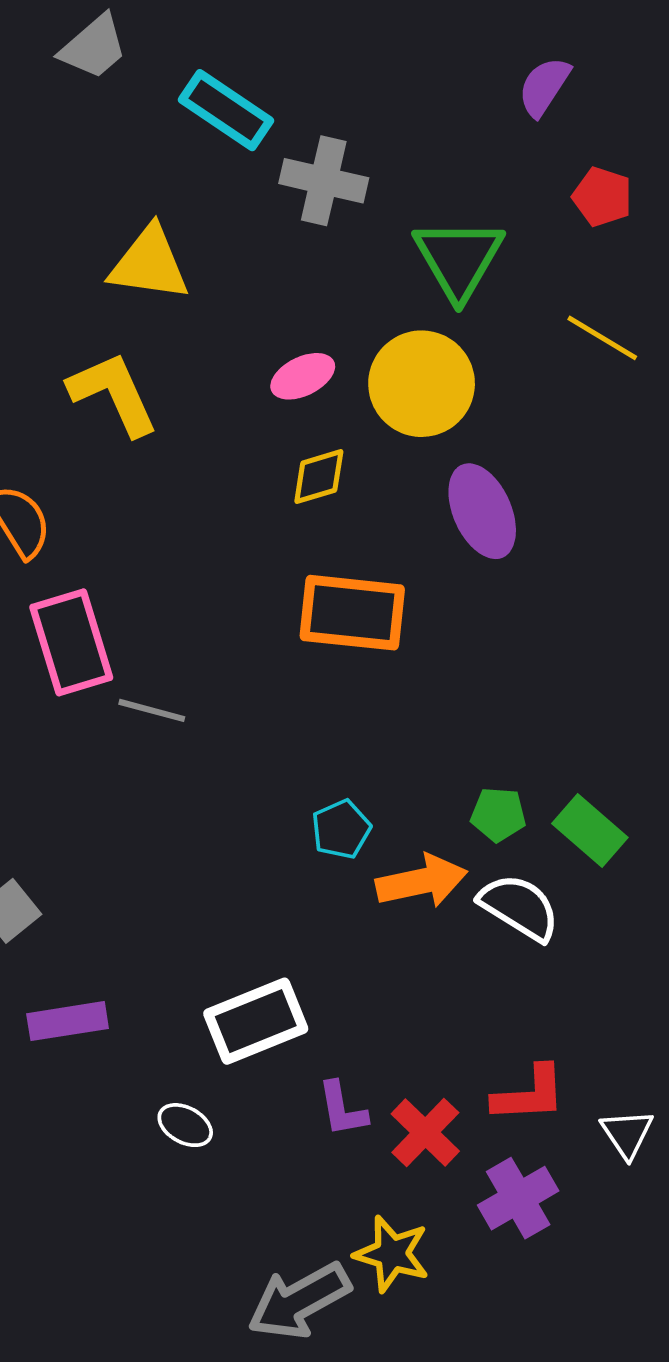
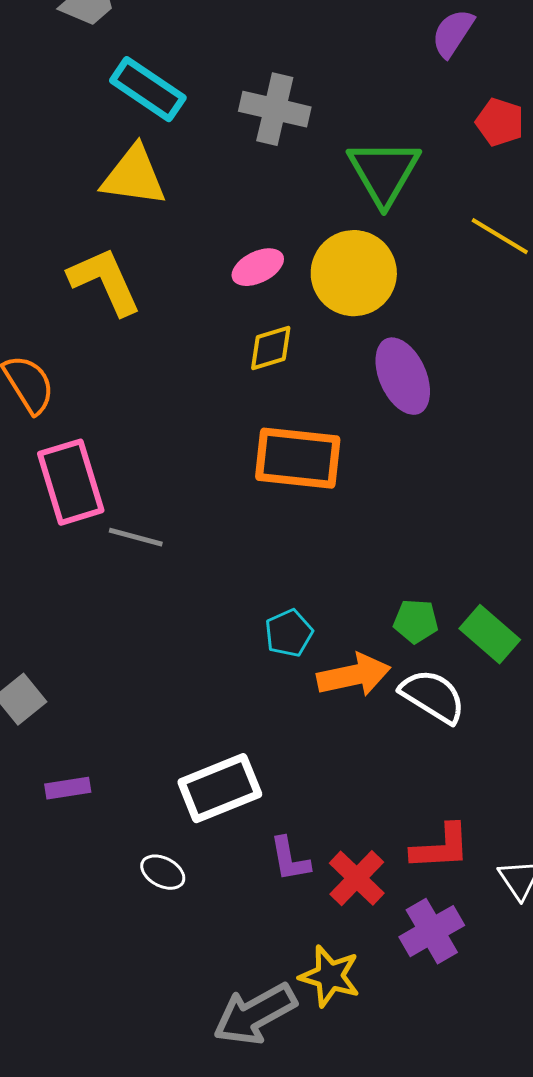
cyan rectangle: (226, 110) -> (148, 89), moved
purple rectangle: (68, 1021) -> (68, 788), size x0.7

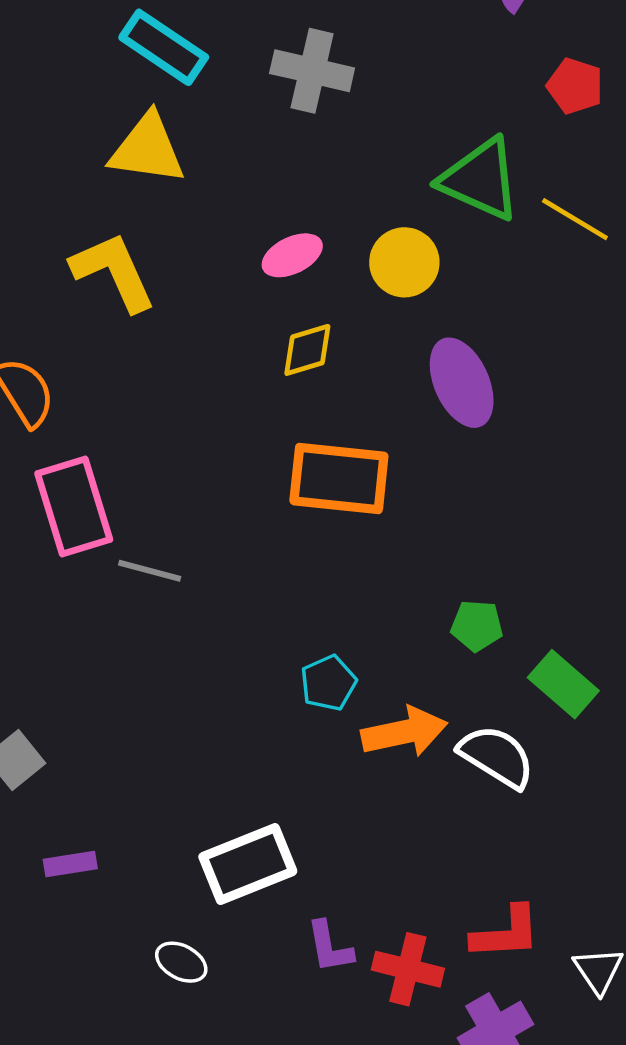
green triangle: (384, 172) -> (480, 179), moved, turned -36
yellow circle: (354, 273) -> (404, 262), size x0.7
green pentagon: (416, 621) -> (477, 626), moved
red cross: (357, 878) -> (408, 969), turned -30

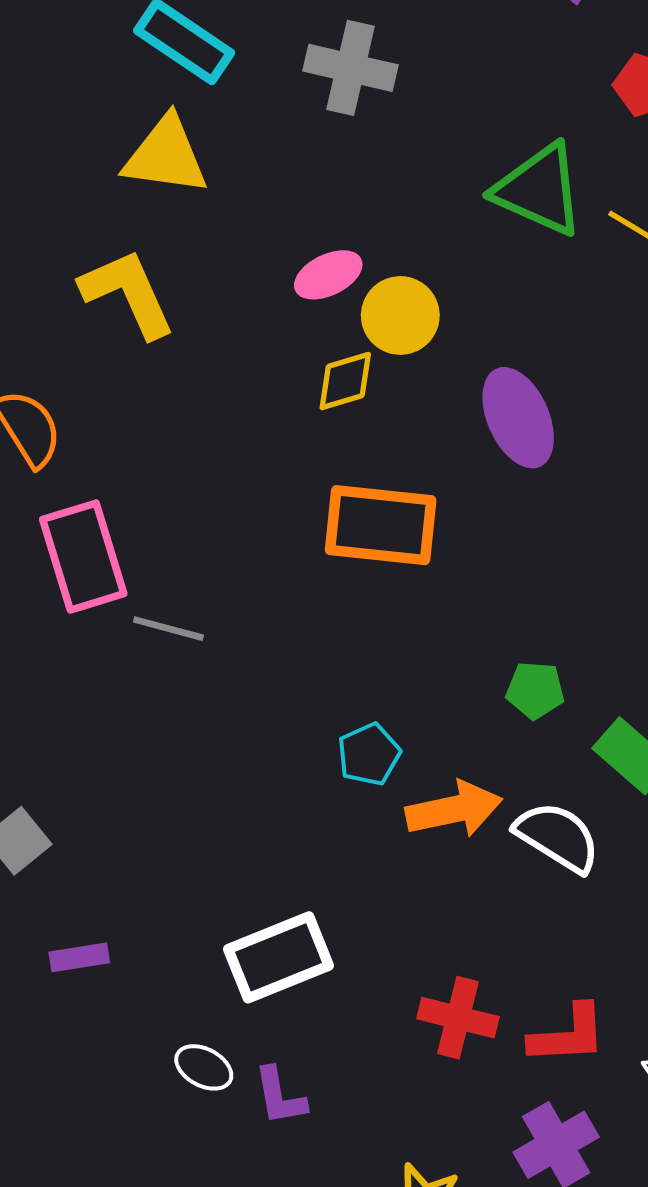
yellow circle: (404, 262) -> (400, 315), moved
purple L-shape: (330, 947) -> (280, 1096), moved
red cross: (408, 969) -> (458, 1018), moved

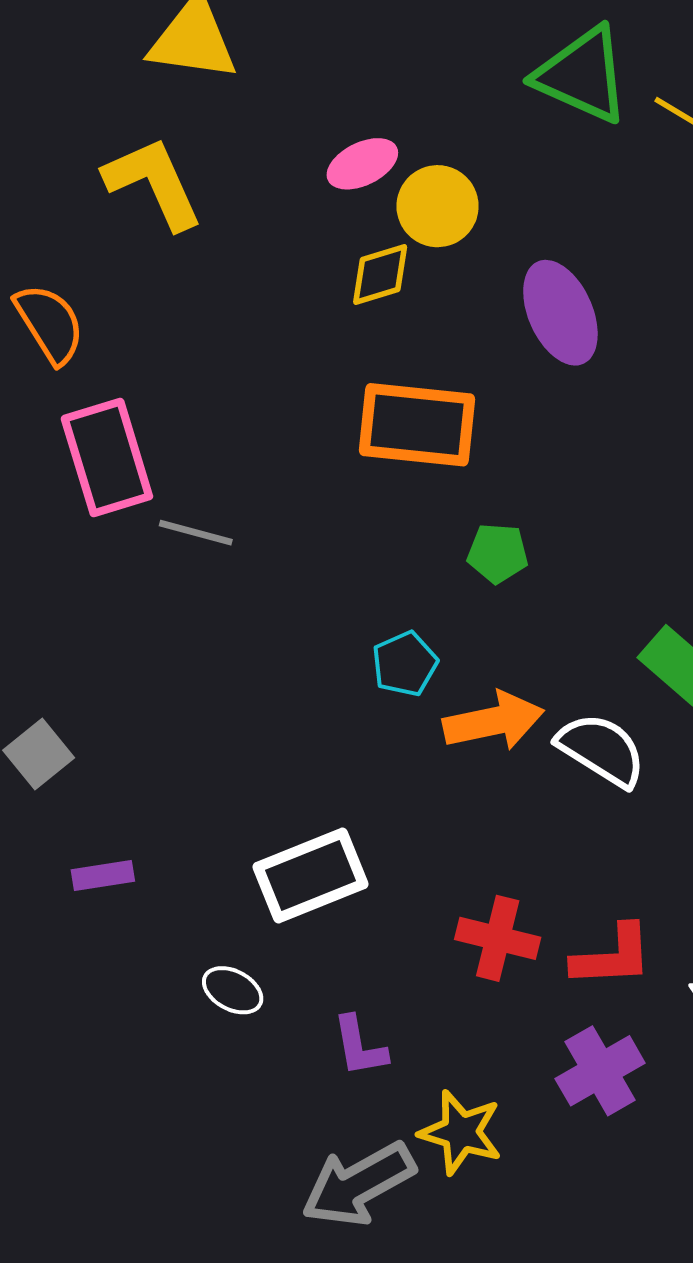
green pentagon: (535, 690) -> (498, 553), moved
purple L-shape: (280, 1096) -> (360, 1046), moved

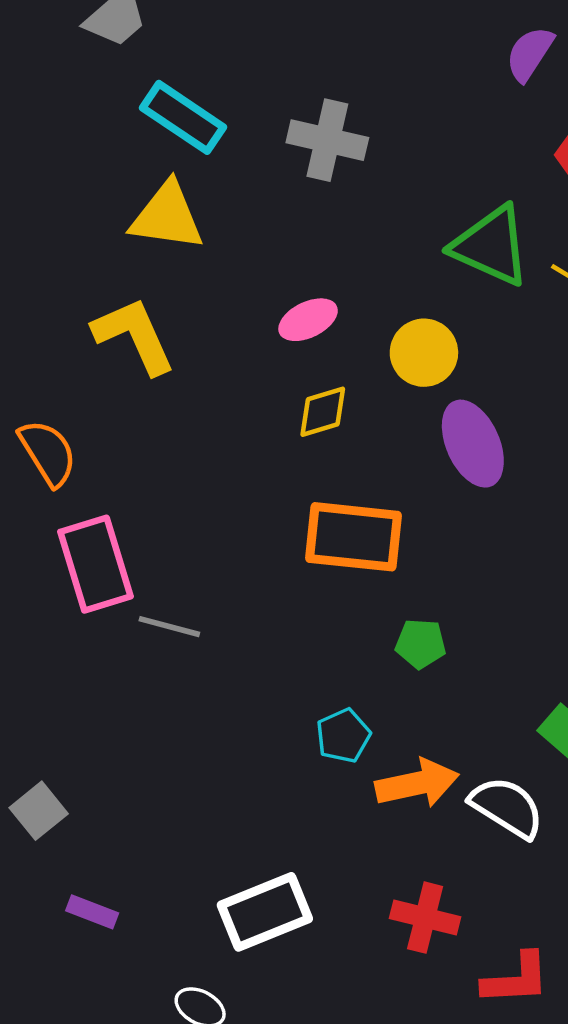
yellow circle: (438, 206) -> (424, 353), moved
purple rectangle: (103, 876) -> (92, 912), turned 30
red cross: (498, 938) -> (425, 918), moved

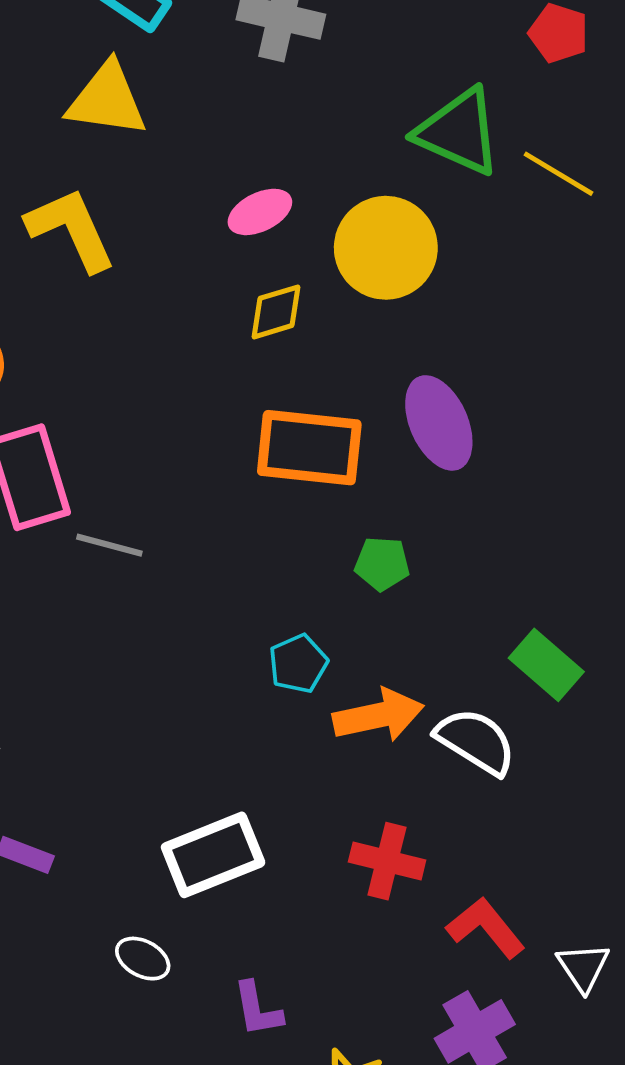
yellow circle: (424, 353) -> (386, 248), size x1.4
purple ellipse: (473, 444) -> (439, 423), moved
red L-shape: (516, 979) -> (486, 928), turned -126

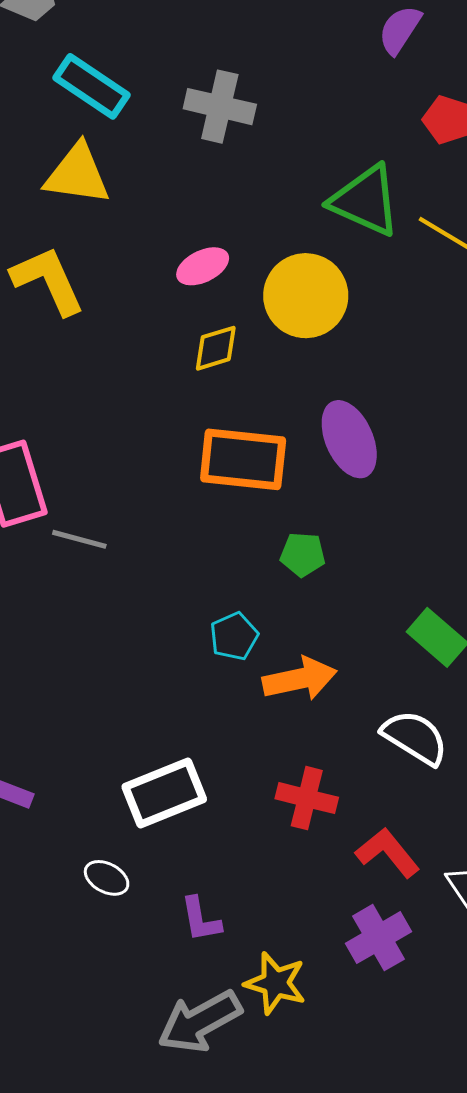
white semicircle: (476, 741) -> (415, 737), moved

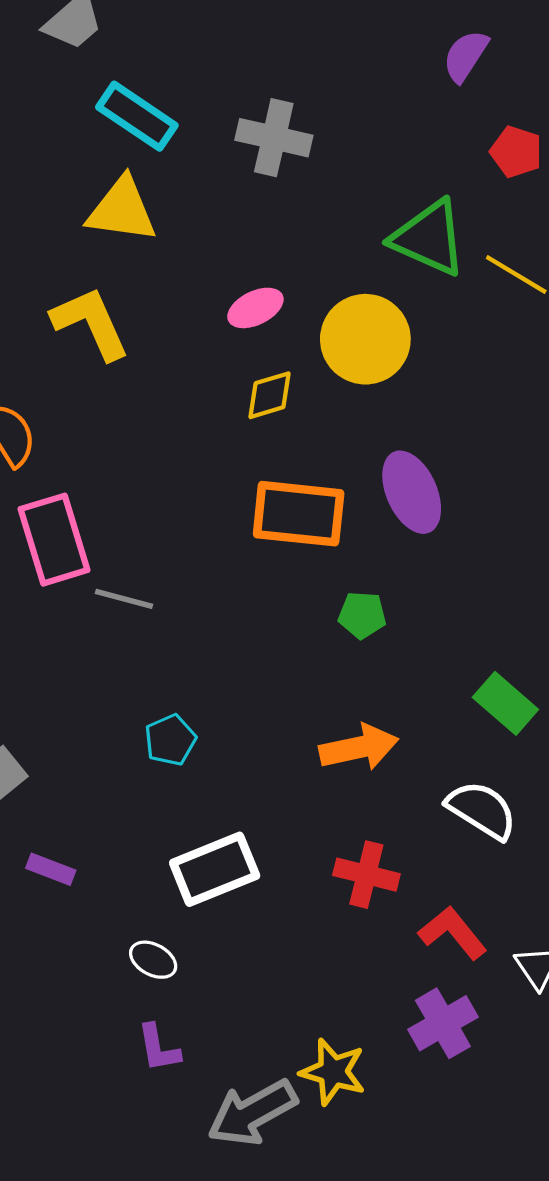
cyan pentagon: (234, 636) -> (170, 740), moved
purple L-shape: (201, 919) -> (159, 1048), moved

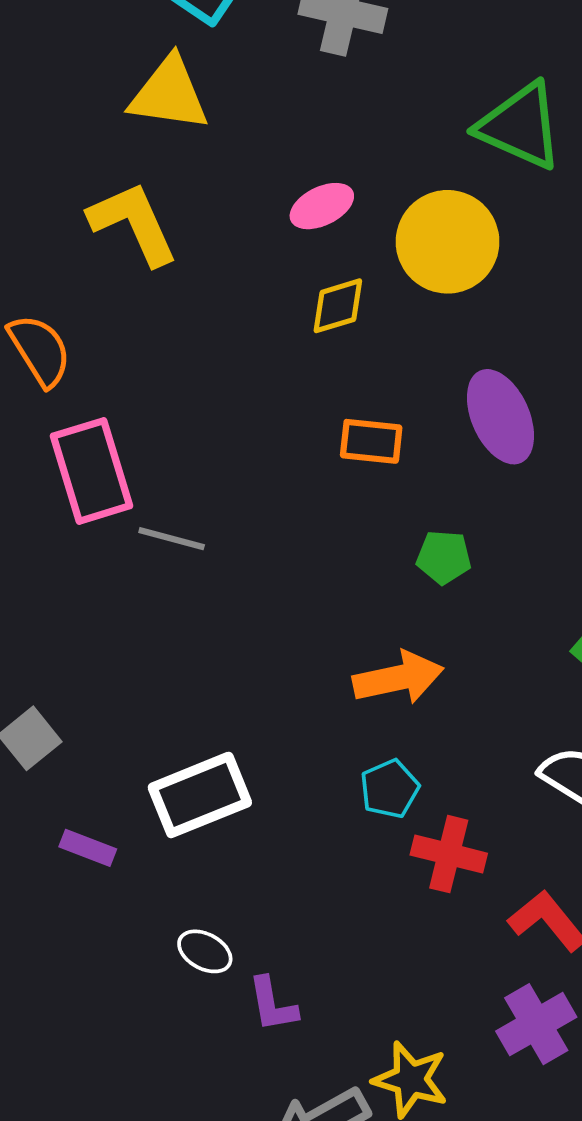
orange rectangle: (299, 514) -> (371, 441), size x0.6
cyan pentagon: (170, 740) -> (390, 789), moved
orange arrow: (359, 747) -> (398, 678), moved
white rectangle: (215, 869) -> (200, 795), moved
purple L-shape: (159, 1048) -> (273, 1004), moved

